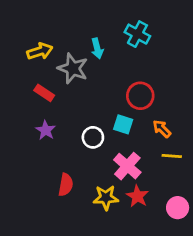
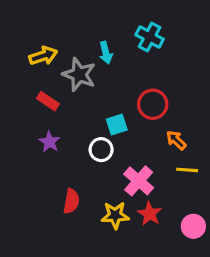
cyan square: (123, 124) -> (117, 125), moved, turned -36

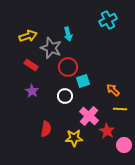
cyan cross: (150, 37) -> (108, 20), moved, turned 36
red circle: (153, 104) -> (68, 67), moved
cyan square: (117, 125) -> (83, 81), moved
red star: (150, 214) -> (107, 131), moved

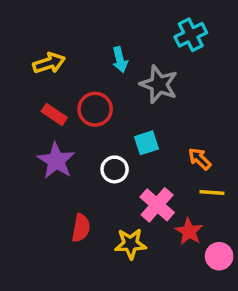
gray star: (51, 48) -> (159, 84), moved
red circle: (68, 67) -> (95, 109), moved
purple star: (32, 91) -> (56, 161), size x1.5

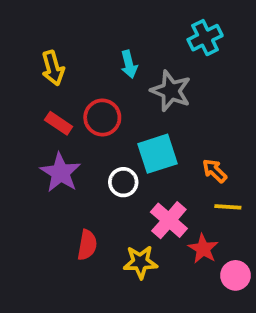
yellow arrow: (49, 63) -> (53, 68), turned 92
cyan square: (146, 143) -> (157, 154), size x1.5

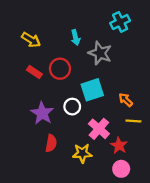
yellow arrow: (53, 68) -> (31, 40), turned -42
purple star: (60, 173) -> (42, 113), moved
pink circle: (235, 275) -> (121, 169), moved

